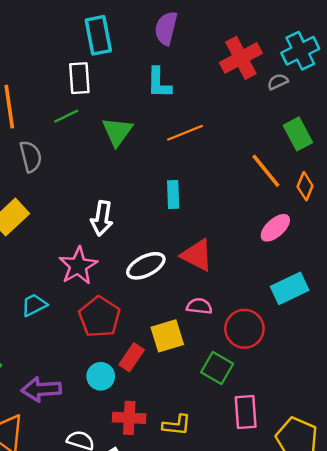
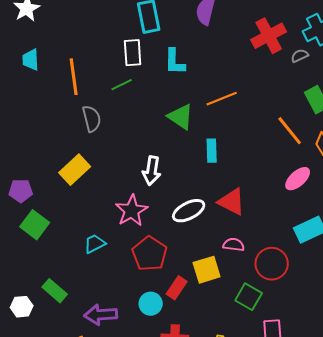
cyan L-shape: (159, 83) -> (175, 62), moved
green triangle: (117, 132) -> (181, 117), moved, turned -32

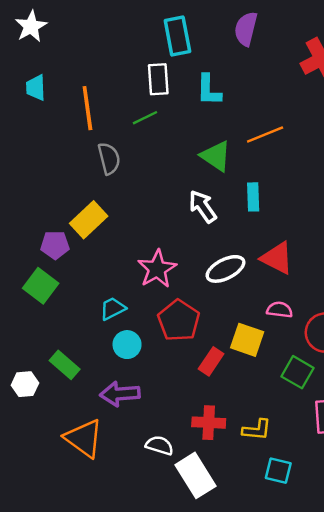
white arrow: (152, 171) -> (203, 206), moved, turned 136
purple pentagon: (21, 191) -> (55, 245), moved
yellow square: (207, 270) -> (247, 340), turned 36
cyan circle: (151, 304) -> (127, 345), moved

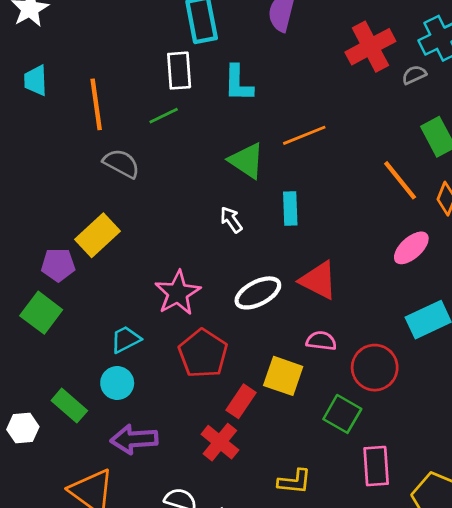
gray semicircle: (109, 158) -> (121, 163), turned -48
white arrow: (203, 206) -> (231, 220), size x0.7
cyan circle: (127, 345) -> (117, 383), moved
red cross: (209, 423) -> (220, 442), moved, turned 36

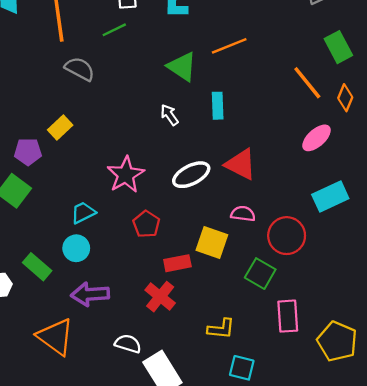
yellow rectangle: (97, 235) -> (60, 128), size x0.7
red pentagon: (203, 353) -> (146, 224), size x0.7
red rectangle: (241, 401) -> (177, 263), turned 45

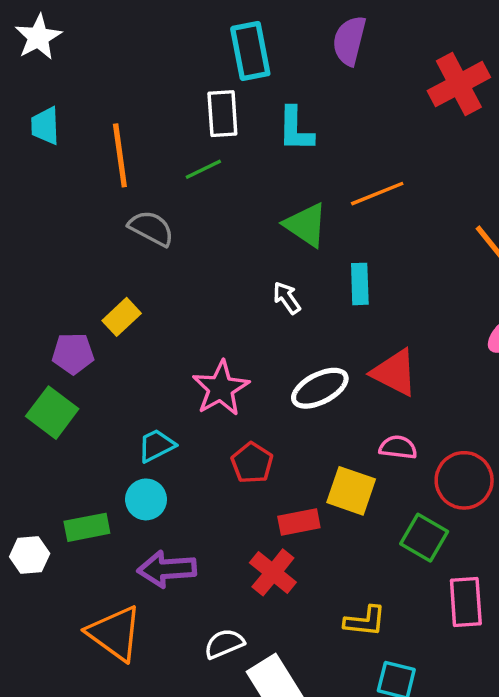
green rectangle: (37, 267) -> (87, 527), turned -52
white semicircle: (128, 344) -> (224, 644), turned -40

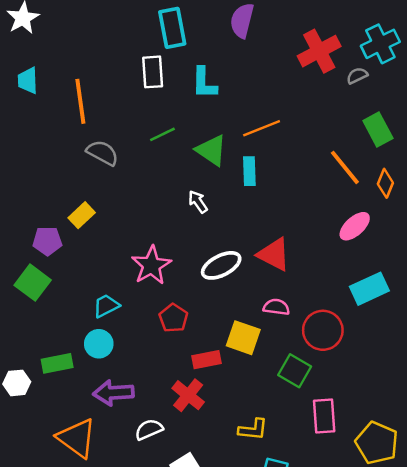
green line: (203, 169) -> (162, 134), moved
cyan rectangle: (360, 284) -> (249, 171), moved
white semicircle: (224, 644) -> (149, 429), moved

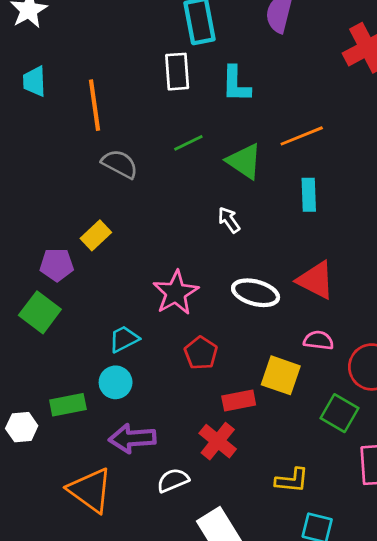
cyan rectangle: (249, 171) -> (309, 195), moved
white ellipse: (221, 265) -> (256, 293), turned 42

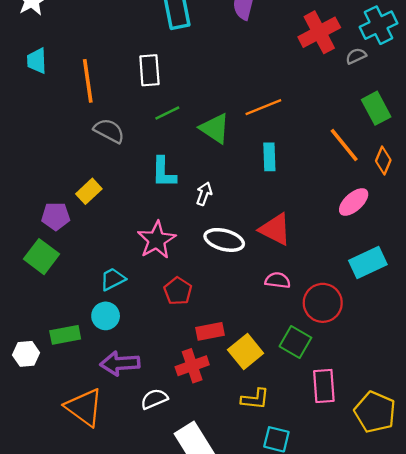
white rectangle: (177, 72) -> (149, 70), moved
cyan L-shape: (236, 84) -> (164, 172), moved
white arrow: (229, 220) -> (204, 194), moved, turned 55
yellow square: (281, 375) -> (246, 352), moved, turned 32
red cross: (218, 441) -> (192, 366), turned 32

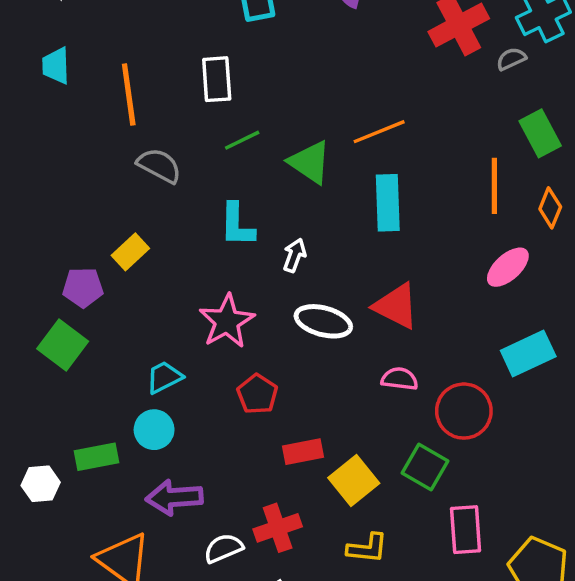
orange line: (344, 145) -> (494, 186), turned 39
cyan rectangle: (269, 157) -> (388, 203), size x1.4
red cross: (192, 366) -> (278, 528), moved

